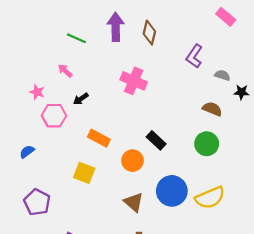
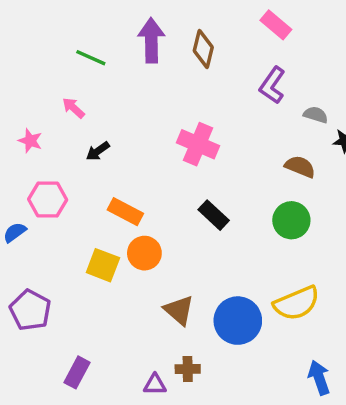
pink rectangle: (226, 17) -> (276, 25), moved
pink cross: (134, 81) -> (198, 144), moved
pink hexagon: (54, 116) -> (48, 199), moved
orange circle: (133, 161) -> (144, 253), moved
blue circle: (172, 191) -> (238, 321), moved

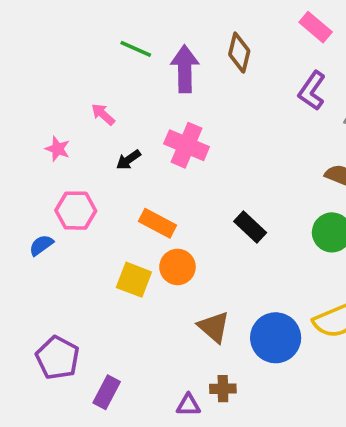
purple arrow: (151, 40) -> (185, 69), moved
green line: (91, 58) -> (136, 49), moved
pink cross: (198, 144) -> (187, 145), moved
purple pentagon: (30, 310) -> (58, 358), moved

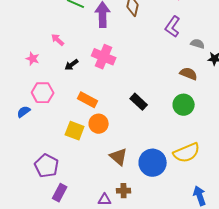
purple pentagon: (58, 358) -> (47, 166), moved

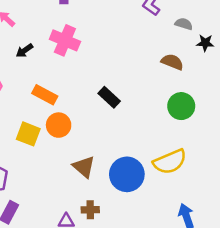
green circle: (184, 105) -> (181, 106), moved

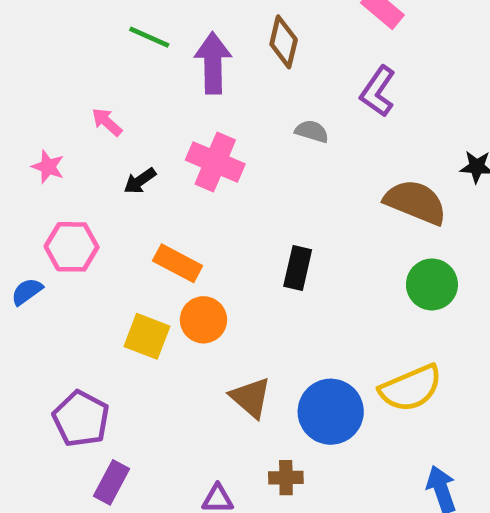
gray semicircle: (184, 24) -> (312, 131), moved
brown semicircle: (172, 62) -> (415, 202), size x1.5
black rectangle: (109, 97) -> (298, 268), turned 60
brown cross: (90, 210) -> (286, 478), moved

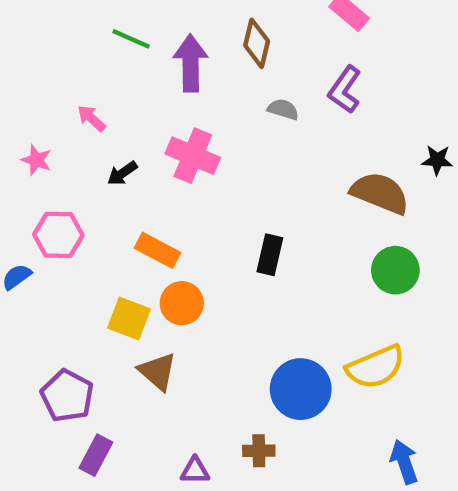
gray semicircle: (312, 131) -> (283, 109), moved
brown triangle: (251, 398) -> (158, 371), moved

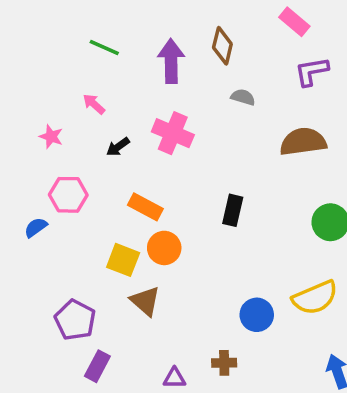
green line: (131, 39) -> (104, 47), moved
purple L-shape: (345, 90) -> (312, 71), moved, turned 45
brown semicircle: (380, 193) -> (303, 142), moved, turned -30
blue circle: (301, 389) -> (257, 315), size x0.7

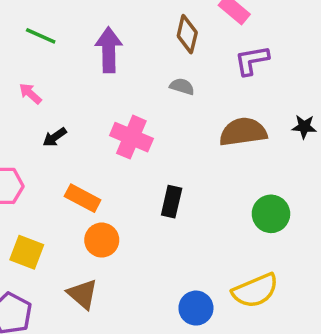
brown diamond: (222, 46) -> (187, 34), moved
pink cross: (173, 133) -> (131, 137), moved
yellow square: (123, 260) -> (27, 252), moved

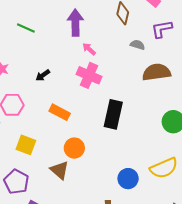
green line: (41, 36) -> (26, 28), moved
gray semicircle: (182, 87) -> (137, 45), moved
pink arrow: (30, 93) -> (89, 49), moved
black rectangle: (172, 202) -> (113, 114), size x1.5
orange circle: (102, 240) -> (74, 148), moved

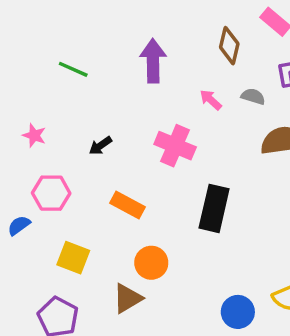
pink arrow: (89, 49) -> (211, 100), moved
brown triangle: (60, 170) -> (128, 298), turned 48

